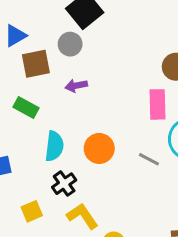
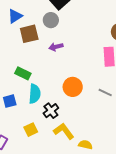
green rectangle: (26, 107) -> (23, 73), moved
cyan semicircle: (54, 146) -> (35, 94), moved

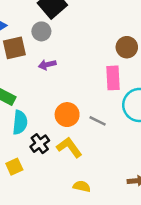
gray line: (105, 93) -> (98, 121), moved
yellow L-shape: (64, 131) -> (69, 147), moved

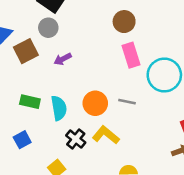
brown circle: (127, 47) -> (124, 22), moved
cyan semicircle: (20, 122) -> (59, 108), moved

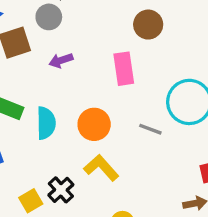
pink rectangle: (131, 55) -> (124, 69), moved
gray line: (127, 102) -> (150, 129), moved
black cross: (76, 139) -> (61, 190), moved

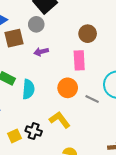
brown circle: (148, 25) -> (88, 34), moved
orange circle: (94, 124) -> (68, 88), moved
black cross: (61, 190) -> (34, 131), turned -35

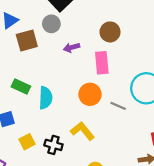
purple arrow: (41, 52) -> (72, 48), moved
yellow square: (14, 136) -> (27, 142), moved

